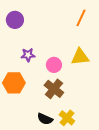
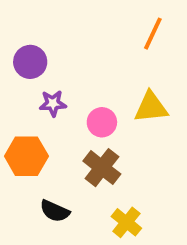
purple circle: (15, 20) -> (30, 62), moved
black semicircle: (45, 119) -> (55, 211), moved

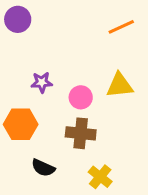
orange line: (153, 34) -> (121, 27), turned 40
purple circle: (30, 62) -> (18, 19), moved
brown cross: (102, 168) -> (81, 133), turned -32

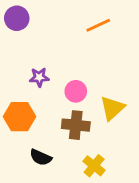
orange line: (121, 27) -> (98, 25), moved
yellow triangle: (120, 85) -> (112, 108), moved, turned -36

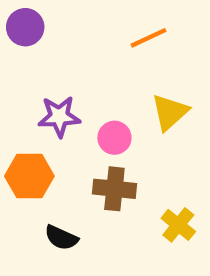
purple star: (39, 77) -> (59, 116), size x1.4
yellow triangle: (112, 108) -> (170, 112), moved
yellow cross: (94, 166) -> (178, 225), moved

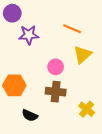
orange line: (149, 38) -> (72, 29), moved, turned 48
purple star: (59, 116) -> (29, 35), moved

